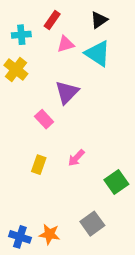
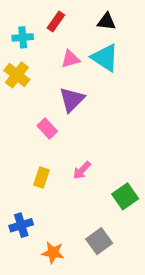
black triangle: (99, 20) -> (106, 22), turned 42
pink triangle: (65, 44) -> (70, 59), moved
blue cross: (20, 237) -> (21, 225), moved, turned -35

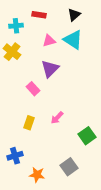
red rectangle: (56, 22) -> (39, 15), turned 64
black triangle: (106, 22) -> (74, 15), turned -48

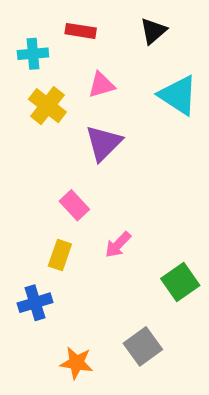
cyan triangle: (73, 40) -> (178, 95), moved
yellow cross: (12, 52) -> (47, 106), moved
pink rectangle: (33, 89) -> (74, 205), moved
blue cross: (15, 156) -> (35, 303), moved

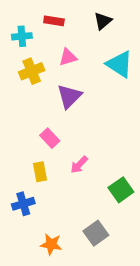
yellow cross: (47, 106) -> (32, 71), turned 30
yellow rectangle: (60, 255) -> (40, 172), turned -30

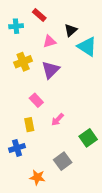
red rectangle: (54, 21) -> (39, 15), turned 32
black triangle: (103, 21) -> (71, 30), moved
yellow cross: (32, 71) -> (23, 62), moved
gray square: (96, 233) -> (63, 161), moved

